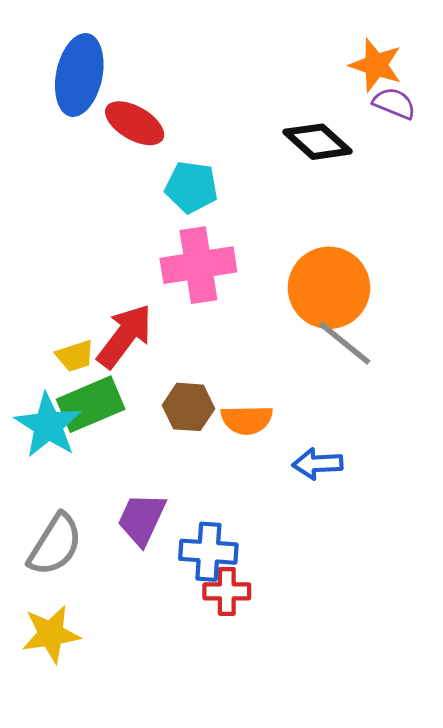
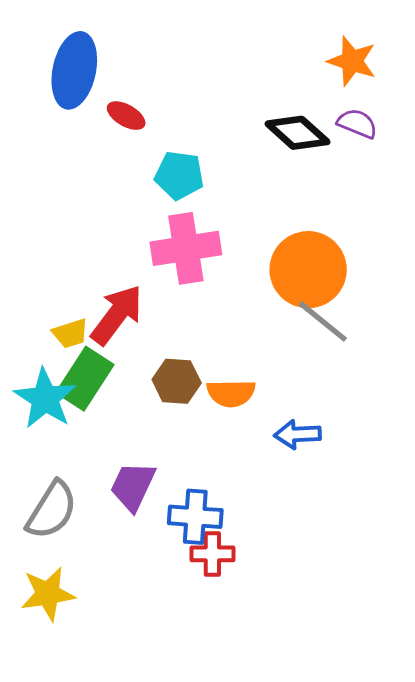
purple semicircle: (394, 103) -> (357, 124), moved
red ellipse: (135, 123) -> (126, 116), size x0.7
green rectangle: (91, 404) -> (85, 379), turned -34

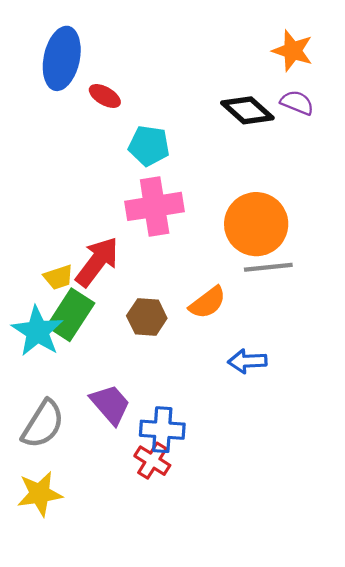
gray line: (323, 321) -> (268, 267), turned -45
orange semicircle: (231, 393) -> (208, 303), moved, turned -36
purple trapezoid: (133, 486) -> (110, 404), turned 114
red cross: (212, 554) -> (152, 461), moved, turned 32

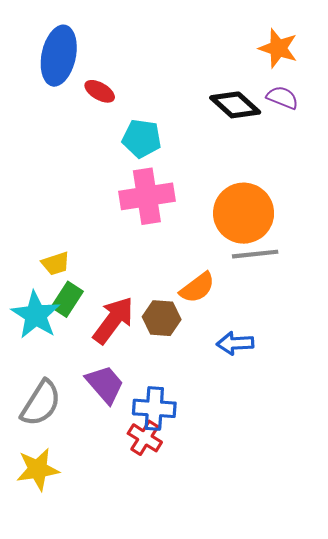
red arrow: (97, 262) -> (113, 320), moved
green rectangle: (71, 315) -> (67, 299), size x0.7
brown hexagon: (147, 317) -> (162, 318), moved

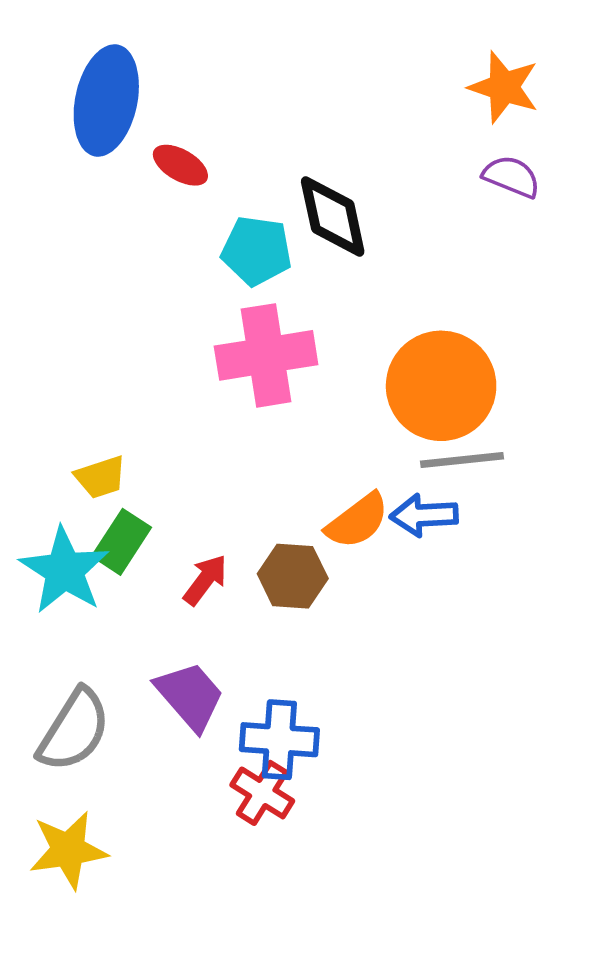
black diamond: (235, 105) -> (333, 217), moved, turned 36
red arrow: (113, 320) -> (205, 580), size x0.6
blue arrow: (235, 343) -> (424, 515), moved

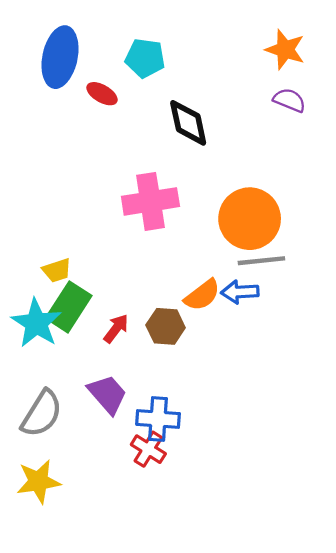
cyan pentagon: (257, 251) -> (145, 58), moved
green rectangle: (121, 542) -> (69, 307), size x1.4

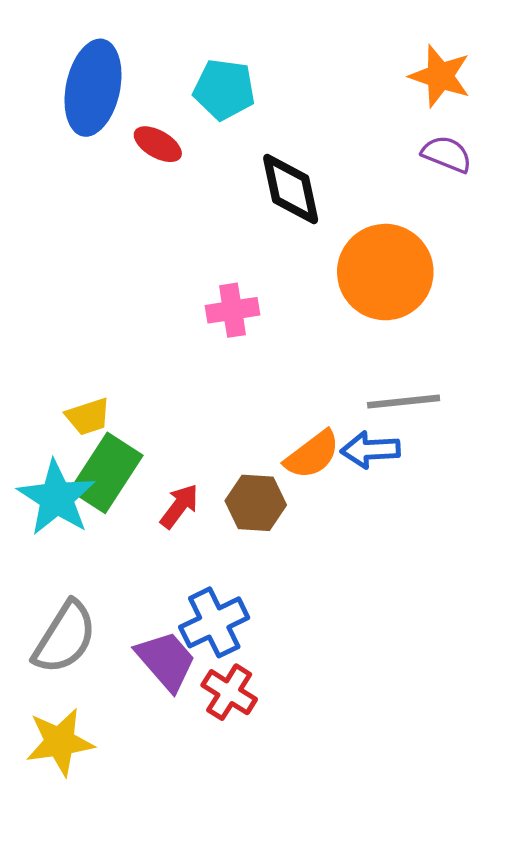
pink cross: (150, 201) -> (232, 310), size x0.6
orange circle: (250, 219) -> (385, 272), moved
purple trapezoid: (107, 394) -> (166, 661), moved
blue cross: (158, 419) -> (214, 622), moved, turned -30

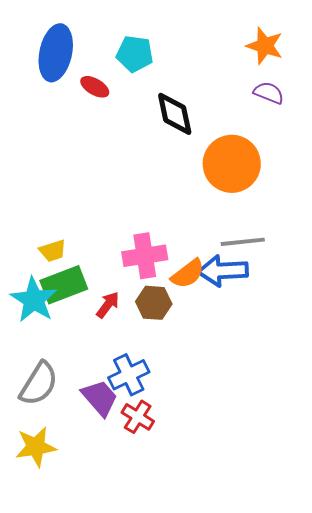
pink cross: (232, 310) -> (145, 256), moved, size x1.4
blue arrow: (370, 450) -> (223, 271), size x1.4
green rectangle: (106, 473) -> (64, 285), turned 36

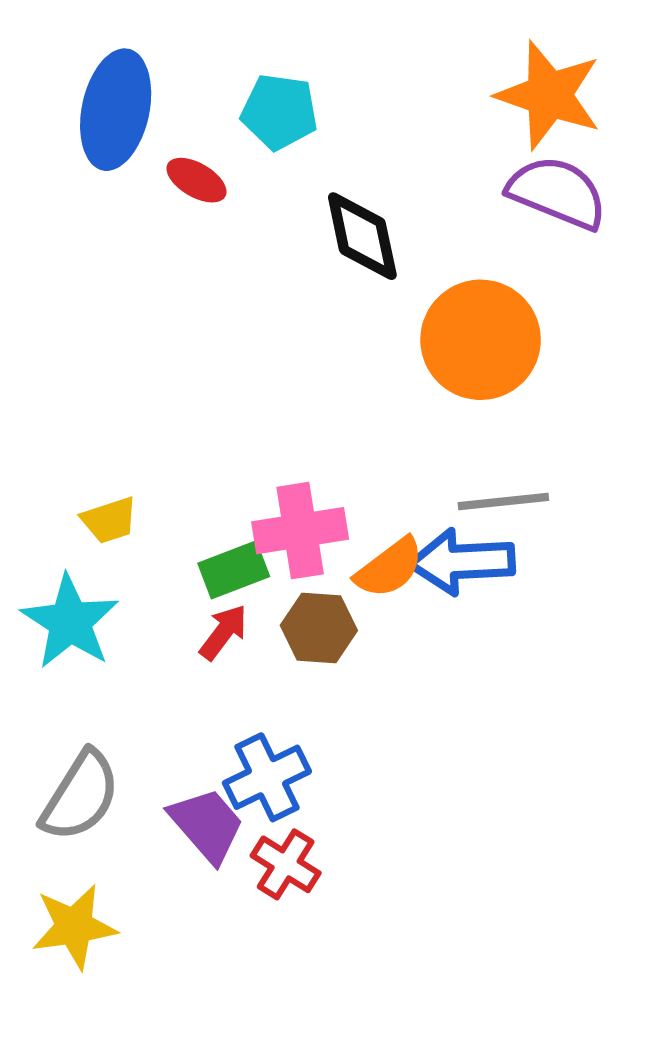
orange star: (265, 46) -> (549, 95), size x1.4
purple semicircle: (269, 93) -> (557, 193), size x1.6
green rectangle: (64, 285) -> (234, 570), moved, size x0.7

